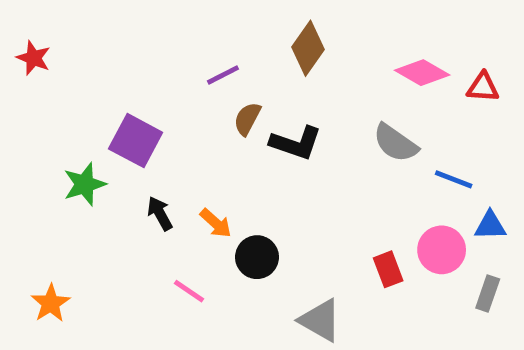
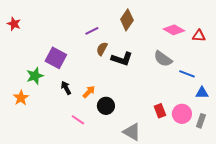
orange arrow: (216, 223) -> (89, 92), turned -88
pink circle: (442, 250) -> (182, 114), moved
orange star: (51, 303) -> (21, 98), moved

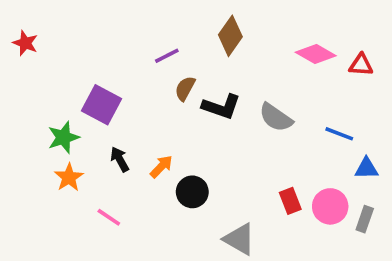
gray semicircle: (163, 59) -> (276, 117), moved
orange star: (21, 98) -> (69, 177), moved
pink line: (78, 120) -> (109, 217), moved

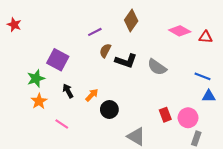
blue line: (339, 134) -> (202, 76), moved
gray rectangle: (365, 219) -> (196, 138), moved

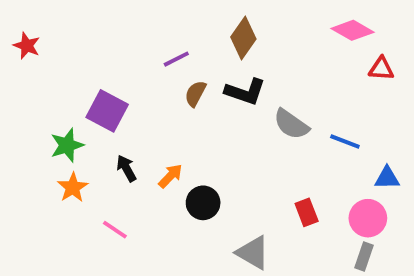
pink diamond: (180, 31) -> (353, 30), moved
black L-shape: (126, 61) -> (245, 92), moved
blue line: (202, 76) -> (345, 141), moved
pink circle: (188, 118) -> (368, 218), moved

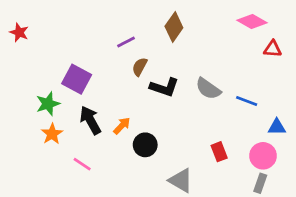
black L-shape: (245, 92) -> (164, 87), moved
black arrow: (126, 168) -> (90, 120), size x1.5

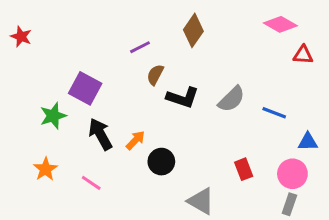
gray semicircle: (208, 89) -> (231, 99), turned -80
orange star: (52, 134) -> (45, 169), moved

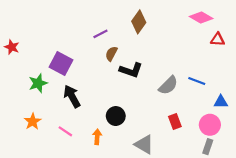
red star: (21, 37) -> (12, 47), moved
gray semicircle: (231, 99) -> (168, 85), moved
orange arrow: (135, 140) -> (97, 137), moved, turned -40

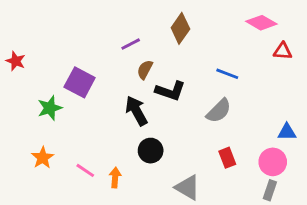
blue line: (197, 81) -> (227, 74), moved
black arrow: (72, 96) -> (136, 111), moved
orange arrow: (97, 137) -> (115, 178), moved

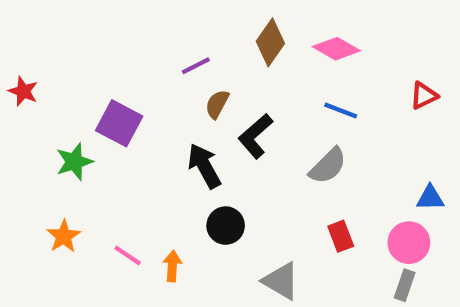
pink diamond: (261, 23) -> (336, 49), moved
red triangle: (283, 51) -> (424, 96), moved, turned -30
black L-shape: (170, 91) -> (255, 136), turned 120

